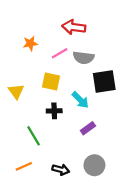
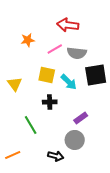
cyan arrow: (80, 100) -> (69, 82), moved
gray circle: (94, 165) -> (75, 140), moved
orange line: (24, 166) -> (13, 155), moved

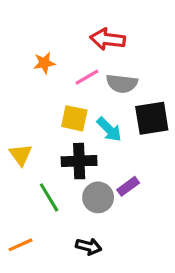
yellow triangle: (15, 84) -> (21, 155), moved
black cross: (50, 102) -> (79, 161), size x1.5
gray circle: (75, 140) -> (98, 197), moved

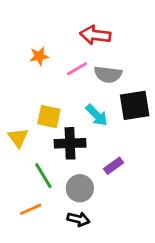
yellow square: (74, 118) -> (49, 117), moved
gray circle: (98, 197) -> (80, 188), moved
orange line: (21, 245) -> (31, 209), moved

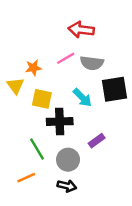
orange star: (39, 56) -> (33, 68), moved
yellow triangle: (18, 138) -> (16, 86), moved

